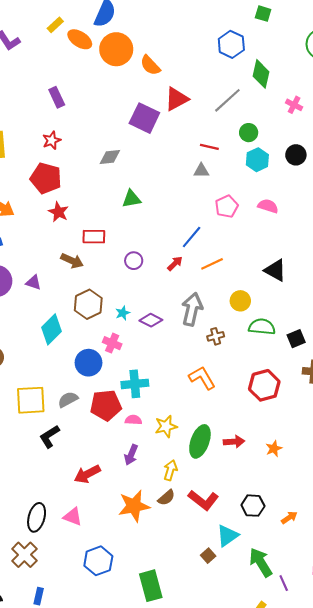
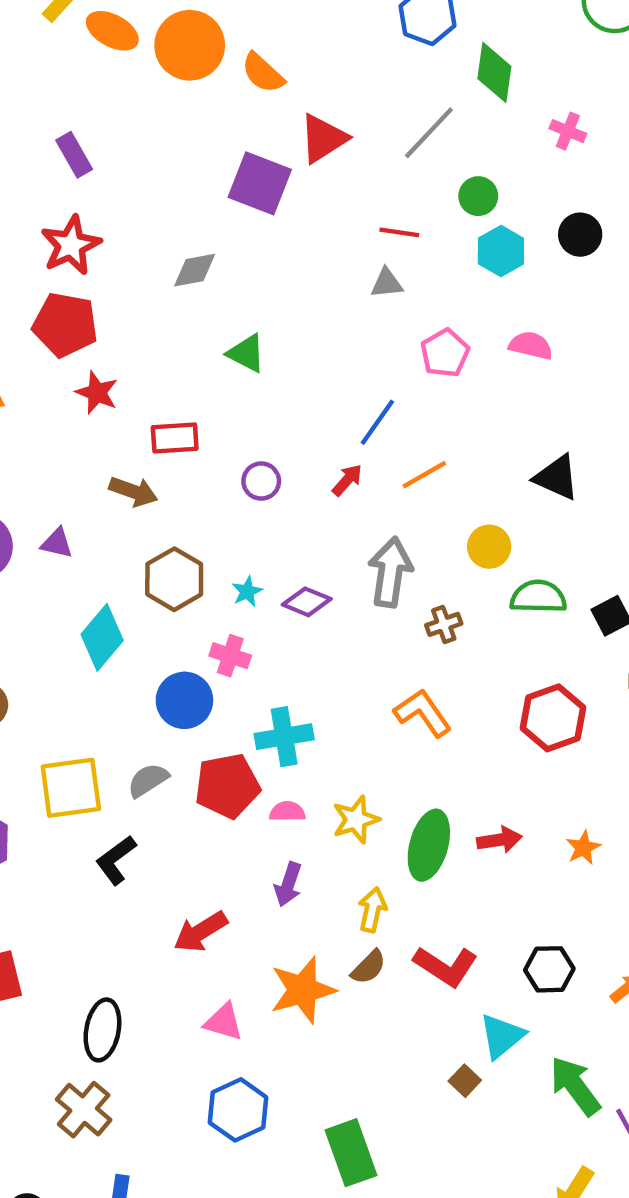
red star: (52, 140) -> (71, 245), size x1.5
green triangle: (132, 199) -> (246, 353), turned 42
pink triangle: (73, 517) -> (224, 1022), moved

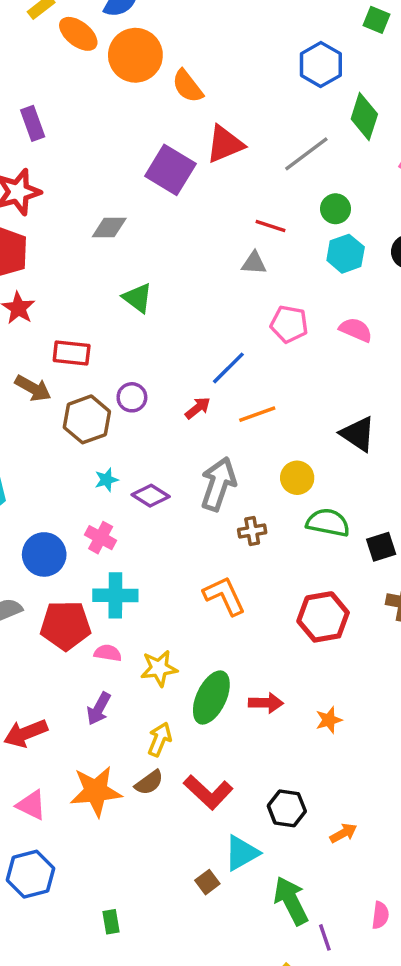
pink pentagon: (445, 353) -> (289, 324), turned 30
brown hexagon: (174, 579) -> (87, 419), moved
pink cross: (230, 656) -> (101, 538), moved
green rectangle: (351, 1153) -> (111, 922), size x0.5

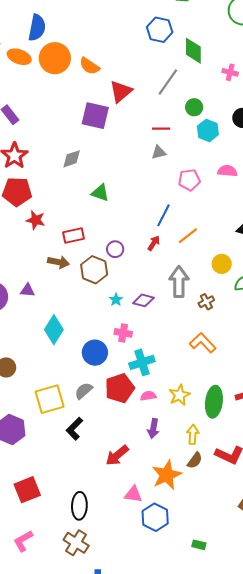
blue hexagon: (30, 874) -> (155, 517), moved
green rectangle: (111, 922) -> (199, 545), turned -48

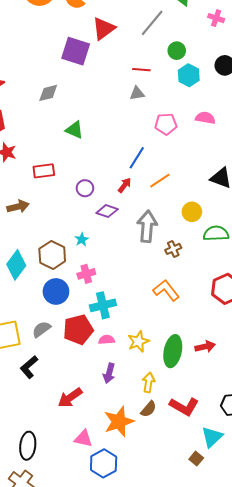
brown arrow: (58, 262) -> (18, 207), moved, turned -30
brown hexagon: (94, 270) -> (52, 255), moved
purple diamond: (143, 300) -> (107, 211), moved
pink cross: (123, 333) -> (86, 274), turned -30

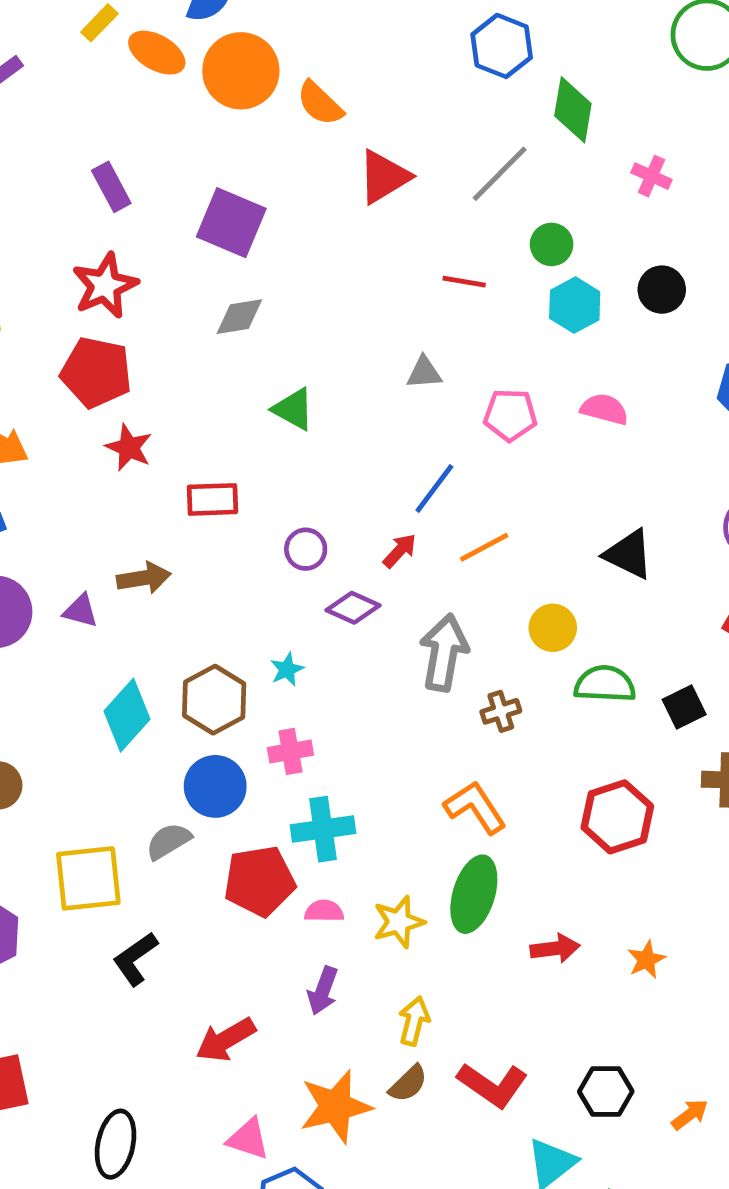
purple square: (76, 51) -> (231, 223), moved
gray triangle: (137, 93) -> (424, 373), moved
gray semicircle: (41, 329) -> (169, 841), moved
green ellipse: (173, 351) -> (474, 894), moved

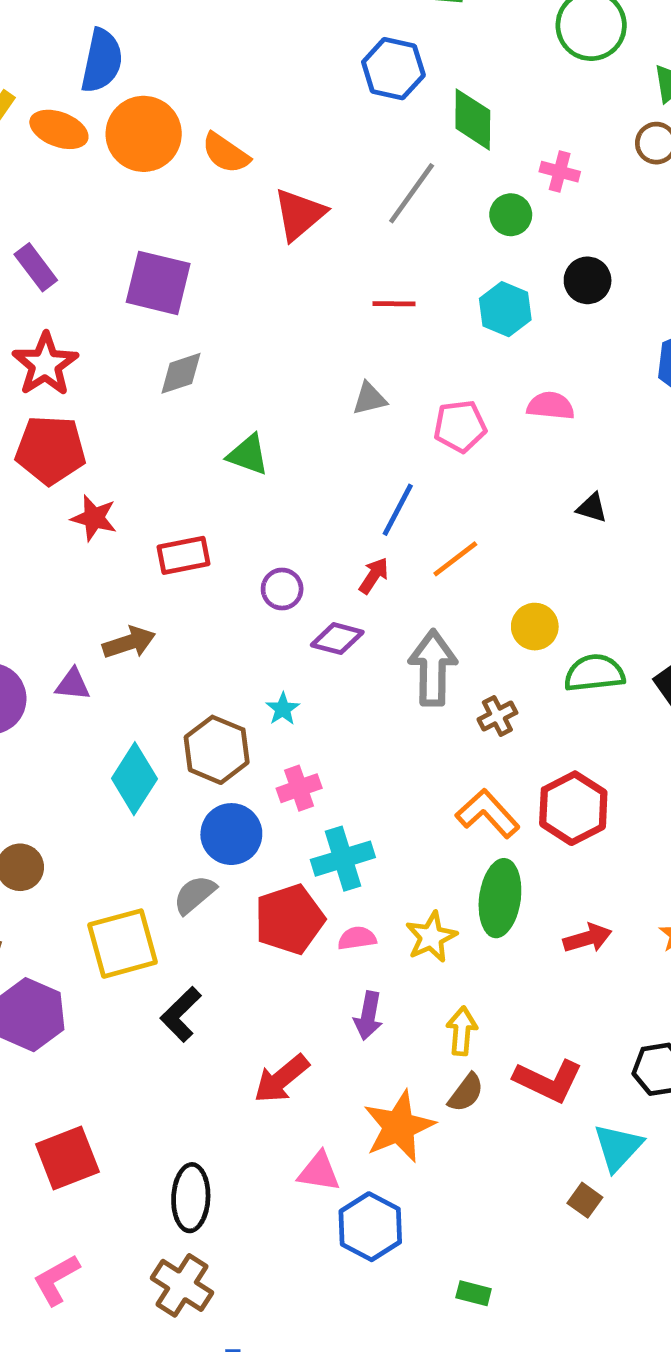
green circle: (552, 244) -> (511, 215), moved
black triangle: (629, 554) -> (592, 508), moved, size x0.6
red hexagon: (617, 817) -> (573, 808), moved

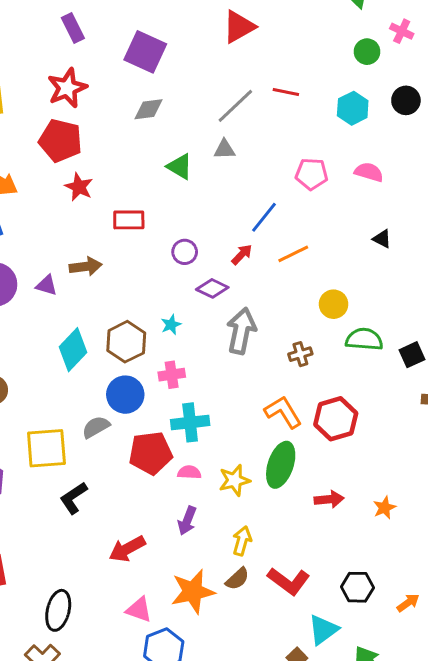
gray line: (412, 193) -> (235, 106), moved
gray triangle: (369, 399) -> (225, 149), moved
gray arrow: (433, 668) -> (241, 331), moved

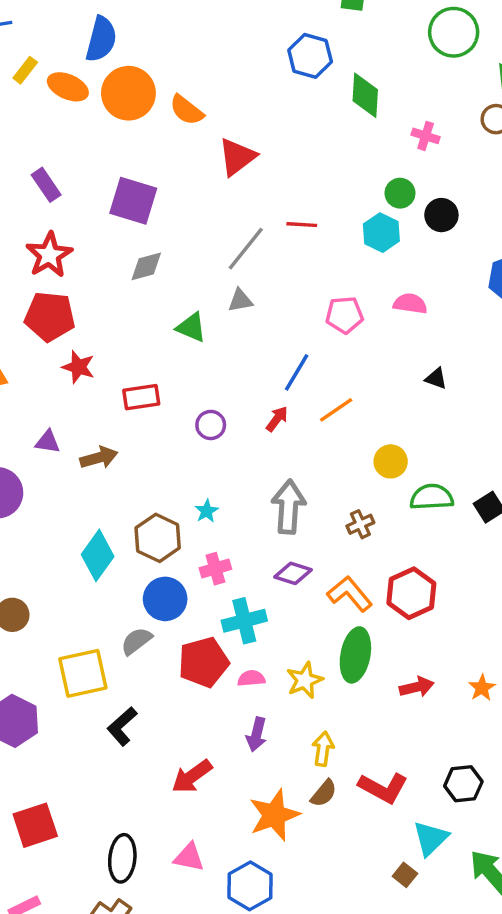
green circle: (367, 52) -> (400, 193), moved
purple triangle: (47, 285) -> (48, 442), moved
purple diamond: (212, 288) -> (293, 573), moved
pink triangle: (139, 610) -> (189, 857), moved

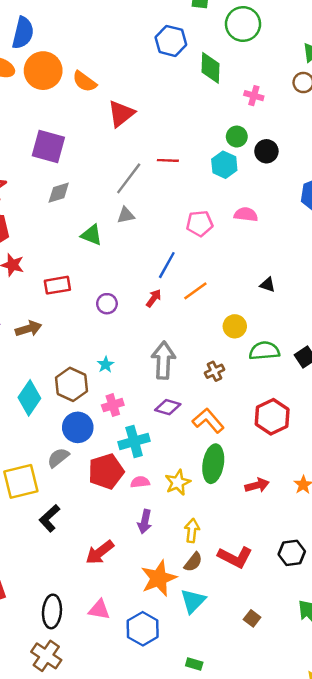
green circle: (454, 32) -> (243, 24), moved
black triangle: (436, 378) -> (268, 285), moved
red hexagon: (411, 593) -> (272, 417), moved
cyan triangle: (431, 838) -> (193, 601), moved

